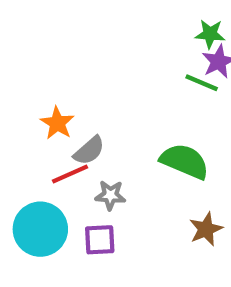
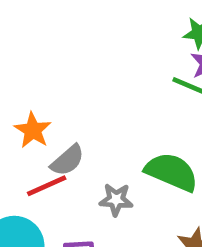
gray star: (110, 195) -> (116, 200), moved

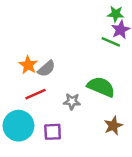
gray semicircle: (67, 160) -> (46, 69), moved

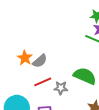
red line: (36, 94) -> (43, 82), moved

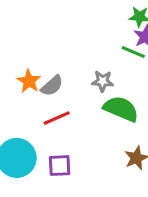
gray star: (61, 88) -> (103, 81), moved

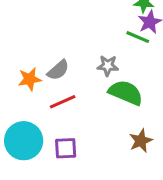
orange star: (29, 81) -> (30, 79), moved, turned 30

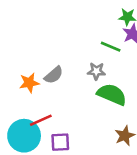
green line: (138, 37) -> (111, 47), moved
red line: (63, 102) -> (41, 120), moved

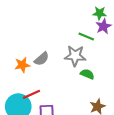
gray star: (96, 71) -> (75, 56), size x1.5
green semicircle: (112, 94) -> (87, 74), size x0.6

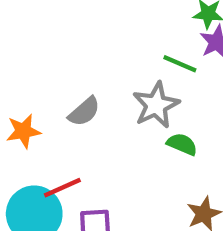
gray star: (75, 56) -> (156, 105), turned -30
orange star: (22, 65) -> (23, 131), moved

